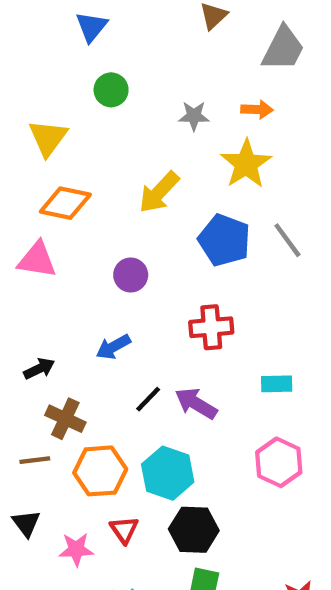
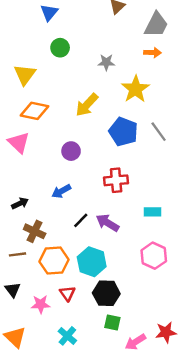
orange arrow: (257, 109) -> (152, 53), moved
pink triangle: (37, 260) -> (19, 143), turned 35

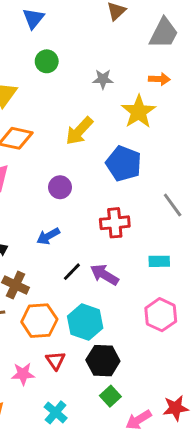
orange arrow: (152, 53) -> (159, 79), moved
gray line: (159, 132) -> (173, 205), moved
green square: (112, 323) -> (110, 396), turned 35

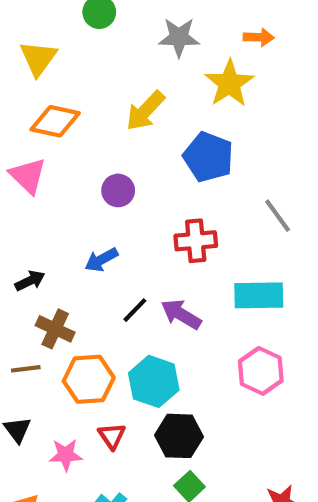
gray star: (103, 79) -> (179, 37), size x1.4
cyan rectangle: (159, 261) -> (259, 295), size x1.6

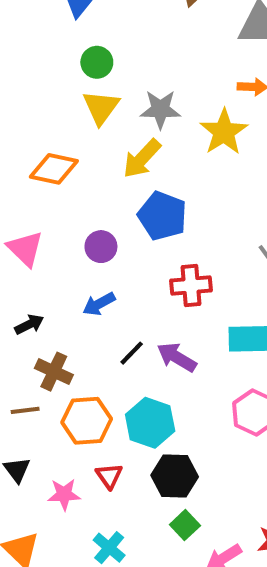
gray star: (179, 37) -> (160, 109), moved
yellow triangle: (38, 58) -> (101, 107), moved
blue pentagon: (208, 157) -> (162, 216), moved
pink triangle: (28, 176) -> (25, 249), moved
purple circle: (118, 190) -> (101, 247), moved

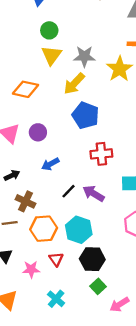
purple circle: (101, 247) -> (38, 132), moved

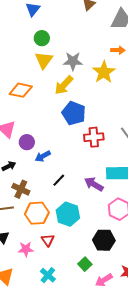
purple circle: (38, 132) -> (27, 142), moved
red cross: (101, 154) -> (94, 137), moved
purple arrow: (93, 193) -> (94, 184), moved
black hexagon: (92, 259) -> (104, 240), moved

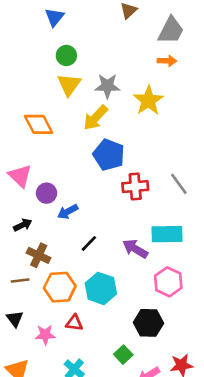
orange arrow: (118, 50) -> (167, 61), moved
orange diamond: (21, 90) -> (39, 124), turned 50
red triangle: (48, 240) -> (74, 323), turned -48

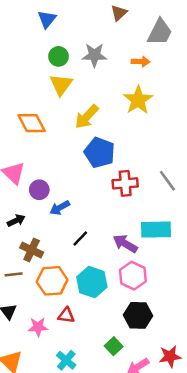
orange arrow: (167, 61) -> (141, 62), moved
gray star: (107, 86) -> (94, 55), moved
pink hexagon: (168, 282) -> (133, 276), moved

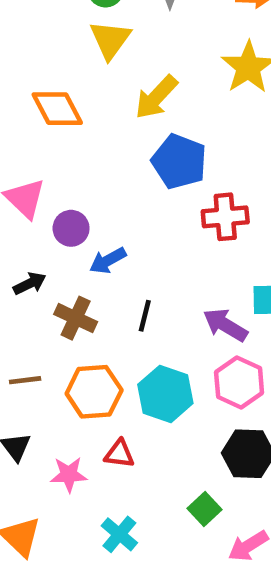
black line: (80, 238) -> (145, 316), turned -30
brown cross: (32, 250) -> (76, 318), moved

